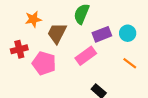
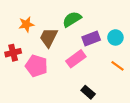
green semicircle: (82, 14) -> (72, 19), turned 36

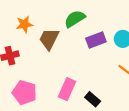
pink rectangle: (76, 59) -> (67, 89), moved, turned -30
pink pentagon: (36, 66) -> (24, 93), moved

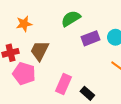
brown trapezoid: (49, 39) -> (40, 51), moved
pink pentagon: (24, 93) -> (24, 74), moved

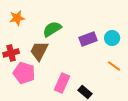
green semicircle: (71, 19) -> (52, 29), moved
orange star: (24, 24) -> (17, 18), moved

